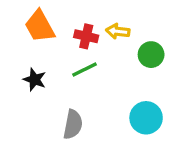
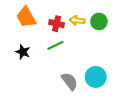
green circle: (151, 55) -> (99, 21), moved
gray semicircle: (73, 124) -> (70, 81), moved, turned -48

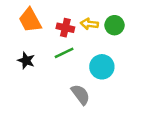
cyan circle: (96, 77) -> (102, 67), moved

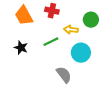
yellow arrow: (89, 24) -> (71, 30), moved
red cross: (65, 28) -> (52, 11), moved

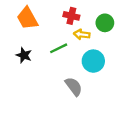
red cross: (52, 11) -> (71, 16), moved

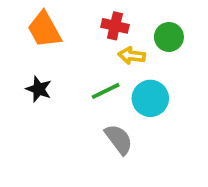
green line: (59, 48) -> (106, 91), moved

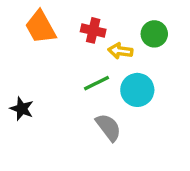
red cross: (115, 26) -> (93, 30), moved
black star: (39, 89) -> (22, 109), moved

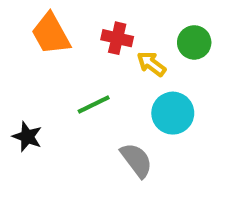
yellow arrow: (120, 51) -> (151, 64), turned 30
green line: (97, 83) -> (94, 105), moved

